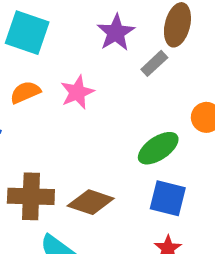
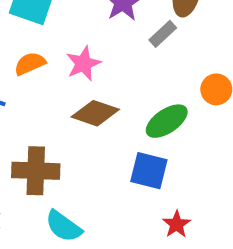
blue square: (168, 198) -> (149, 171), moved
brown diamond: (91, 202) -> (95, 113), moved

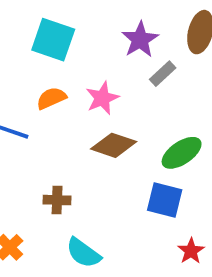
gray rectangle: (163, 34) -> (163, 74), moved
brown cross: (36, 171) -> (57, 200), size x0.6

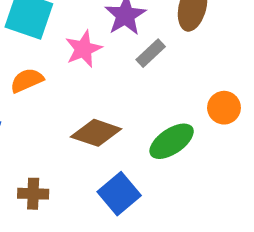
pink star: (102, 98) -> (83, 49), moved
blue square: (165, 200) -> (119, 194), moved, turned 36

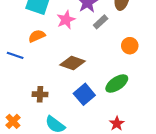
orange circle: (224, 108) -> (130, 46), moved
green ellipse: (172, 141) -> (117, 84), moved

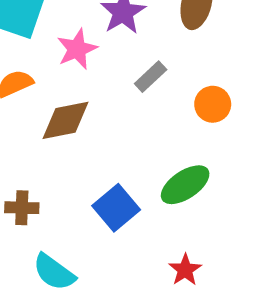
gray rectangle: (101, 22) -> (151, 77), moved
brown diamond: (72, 63) -> (65, 120), moved, turned -30

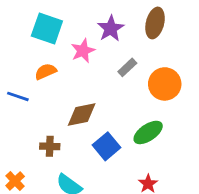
orange circle: (213, 104) -> (165, 84), size x1.5
brown diamond: (65, 120) -> (82, 114), moved

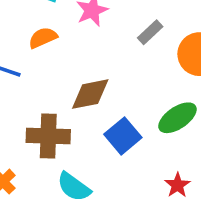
brown cross: (50, 146) -> (48, 136), size x1.6

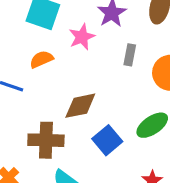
gray rectangle: (150, 32) -> (130, 55), turned -36

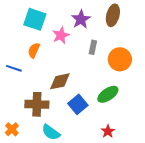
orange semicircle: (41, 59) -> (34, 50), turned -42

